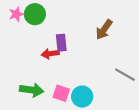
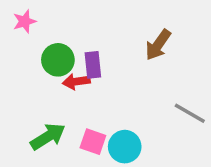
green circle: (35, 14) -> (58, 60), moved
green arrow: (32, 90) -> (48, 137), turned -40

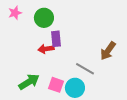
brown arrow: (158, 45) -> (108, 51), moved
green circle: (58, 60) -> (44, 18), moved
gray line: (190, 113) -> (85, 69), moved

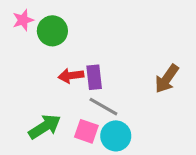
green circle: (44, 18) -> (52, 31), moved
purple rectangle: (56, 39) -> (94, 77), moved
gray line: (85, 69) -> (103, 107), moved

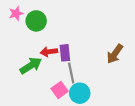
gray line: (103, 107) -> (71, 73), turned 48
green arrow: (45, 127) -> (31, 66), moved
pink square: (86, 131) -> (60, 90), turned 35

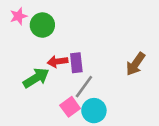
gray line: (71, 73) -> (84, 87), turned 48

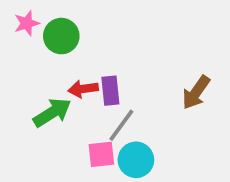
pink square: (70, 107) -> (101, 154), turned 30

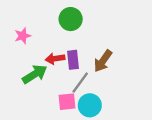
pink star: (27, 23) -> (23, 36), moved
green circle: (61, 36) -> (71, 19), moved
brown arrow: (196, 92) -> (103, 61), moved

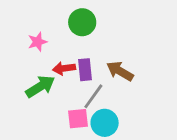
pink star: (23, 36) -> (37, 42), moved
brown arrow: (103, 61) -> (120, 71), turned 85

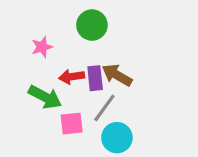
brown arrow: (120, 71) -> (117, 75), moved
green arrow: (40, 86) -> (45, 97), turned 60
pink square: (78, 119) -> (72, 124), moved

